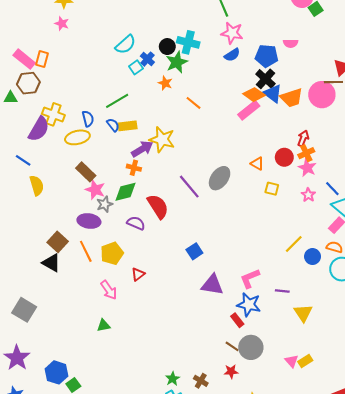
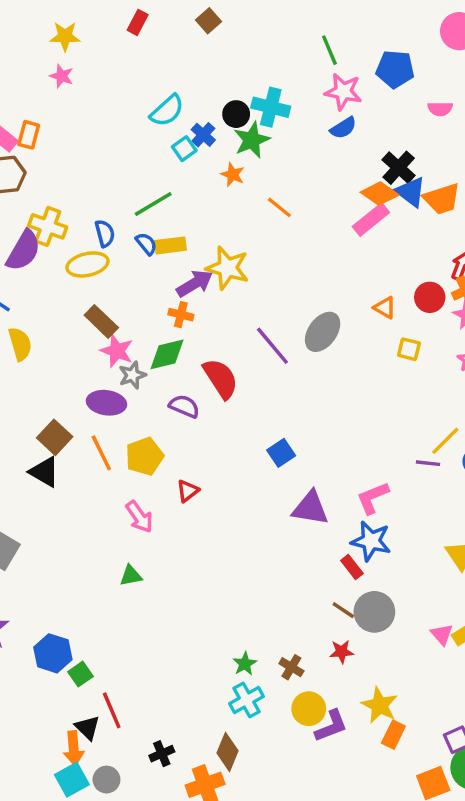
blue pentagon: (267, 56) -> (395, 69), moved
purple line: (282, 291) -> (428, 463), moved

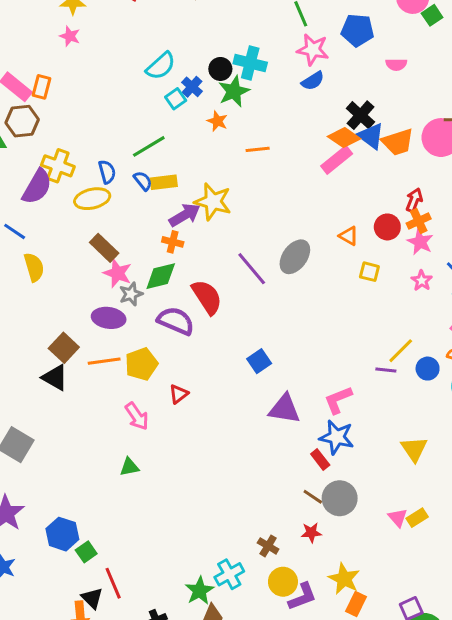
orange line: (279, 207) -> (258, 149), turned -45
purple semicircle: (184, 406) -> (176, 321), size x1.4
orange line: (101, 453) -> (104, 361), turned -72
green star: (245, 664) -> (199, 591), moved, size x1.4

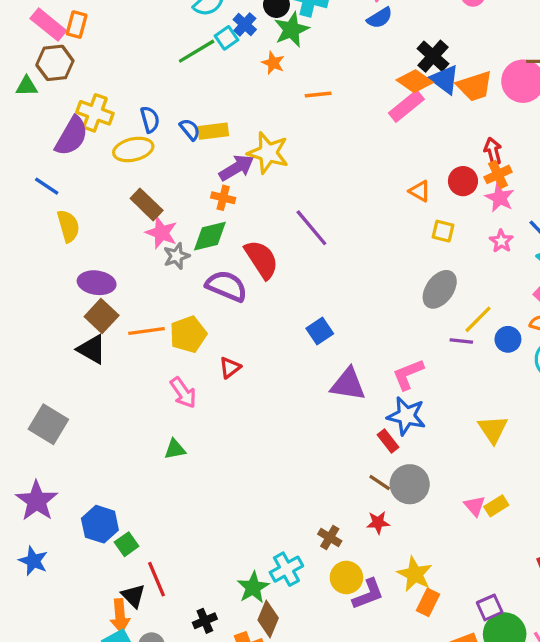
green line: (149, 146) -> (197, 51), moved
red arrow: (414, 200) -> (493, 151), turned -35
gray ellipse: (295, 257) -> (440, 289), moved
purple ellipse: (109, 318) -> (97, 283), moved

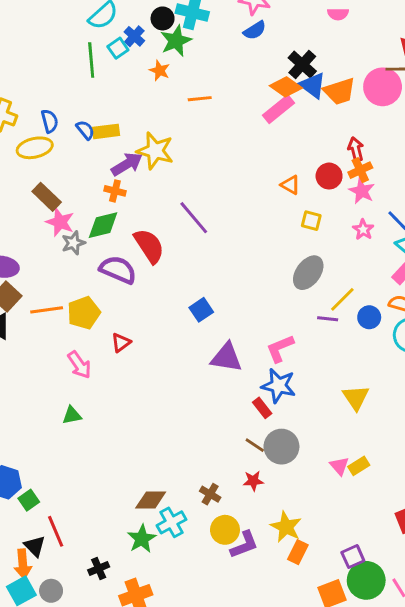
green line: (197, 51) -> (91, 60), turned -64
brown diamond: (268, 619) -> (151, 500), moved, turned 68

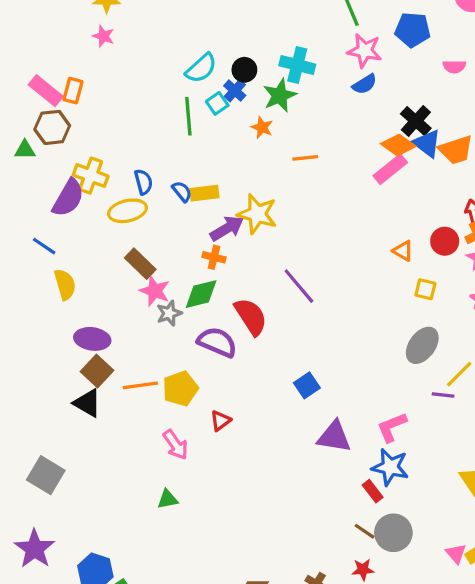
black circle: (163, 18) -> (244, 70), moved

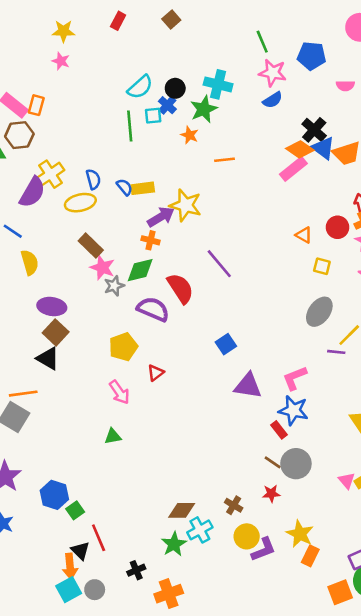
cyan square: (217, 103) -> (153, 116), turned 30
yellow cross: (91, 176) -> (50, 174), turned 36
orange line: (140, 385) -> (23, 394), moved

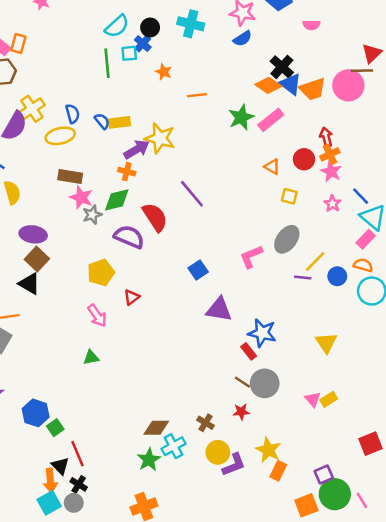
green star: (204, 109) -> (241, 117), moved
pink rectangle: (293, 169) -> (271, 120), moved
brown rectangle: (91, 245) -> (70, 176), turned -35
pink L-shape: (295, 378) -> (251, 257), moved
black cross: (136, 570) -> (79, 484), moved, turned -35

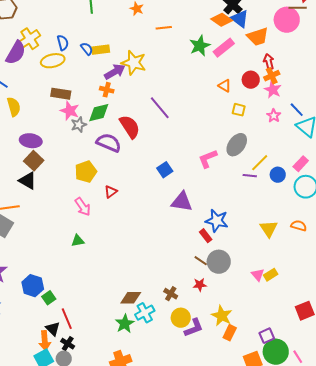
orange trapezoid: (313, 89) -> (258, 37), moved
pink rectangle: (366, 239) -> (301, 164), moved
orange semicircle: (363, 265) -> (299, 226), moved

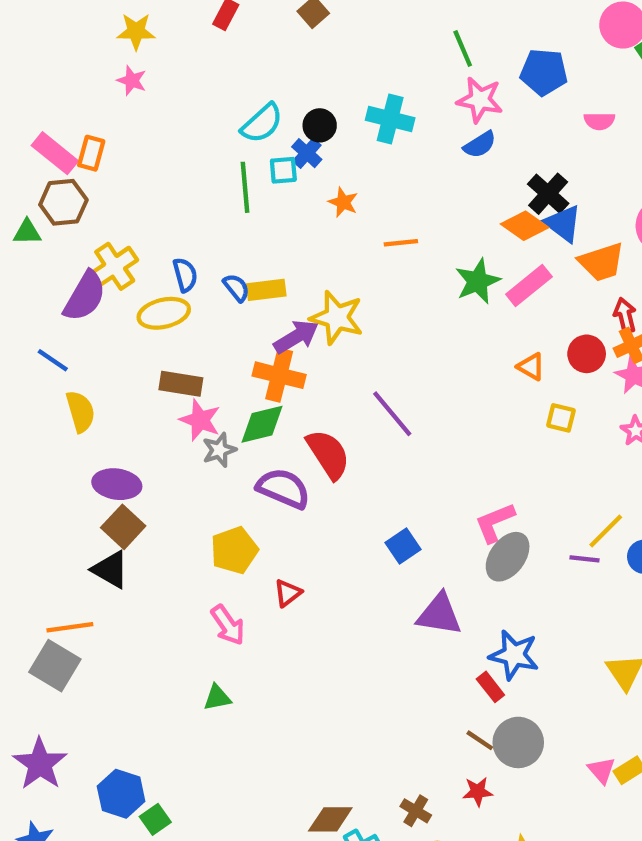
orange cross: (107, 90) -> (279, 375), size x1.6
gray ellipse: (237, 145) -> (508, 557), moved

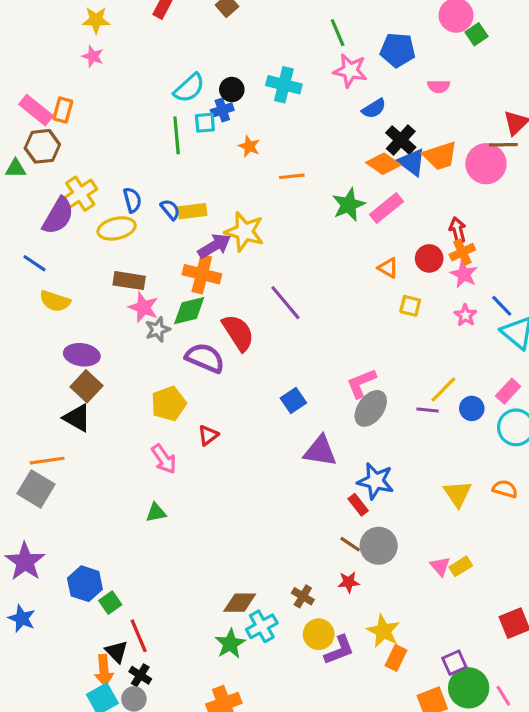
blue semicircle: (480, 145) -> (374, 108), moved
blue cross: (307, 153) -> (222, 110), turned 30
orange trapezoid: (602, 262) -> (440, 156), moved
yellow semicircle: (81, 412) -> (55, 301), turned 124

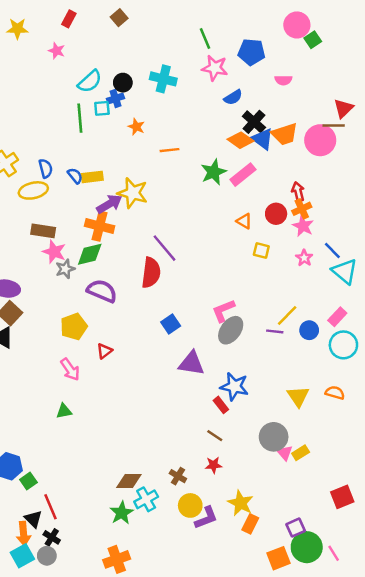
pink star: (93, 56) -> (57, 51), moved
red semicircle: (238, 333) -> (151, 273), moved, turned 40
gray circle: (379, 546) -> (274, 437), moved

